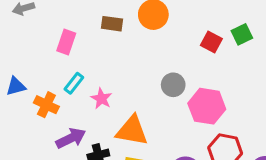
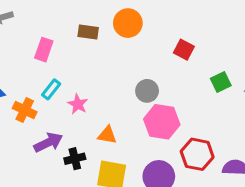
green square: (242, 34) -> (221, 82), moved
pink hexagon: (207, 106) -> (162, 122), moved
orange triangle: (132, 131) -> (107, 135), size x0.6

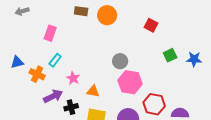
brown rectangle: (88, 32) -> (81, 11), moved
red square: (184, 50) -> (151, 25), moved
pink star: (78, 104) -> (73, 78), moved

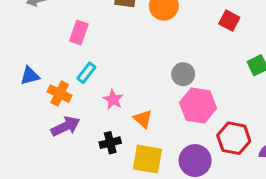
orange triangle: (93, 91) -> (143, 119), turned 32
purple arrow: (53, 96) -> (66, 126), moved

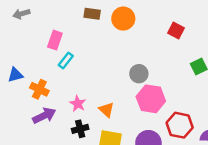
cyan rectangle: (86, 73) -> (66, 60), moved
pink star: (113, 100) -> (78, 104), moved

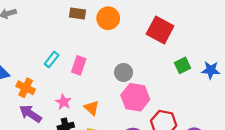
red square: (176, 31) -> (160, 30), size x1.6
pink rectangle: (55, 40) -> (79, 65), moved
purple arrow: (44, 116) -> (30, 114), turned -120

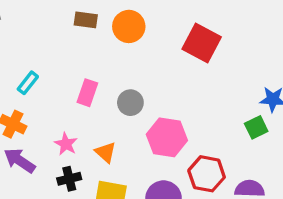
cyan rectangle: (52, 59) -> (28, 83), moved
green square: (182, 65) -> (256, 127), moved
gray circle: (124, 72) -> (130, 103), moved

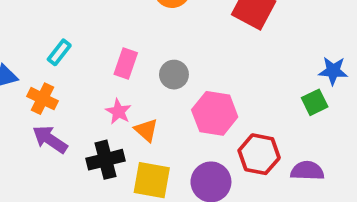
pink star: (66, 144) -> (118, 112), moved
black cross: (69, 179) -> (105, 160), size x1.4

